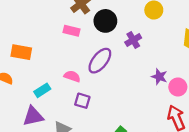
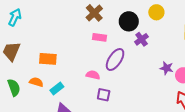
black circle: (105, 21) -> (129, 21), moved
pink rectangle: (71, 31) -> (100, 37), moved
cyan rectangle: (42, 90) -> (57, 89), moved

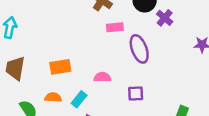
purple ellipse: (115, 60) -> (139, 49), turned -40
pink semicircle: (93, 75) -> (102, 77), moved

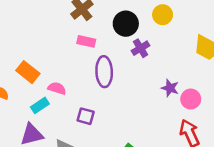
orange rectangle: (60, 67) -> (28, 72), moved, turned 30
cyan rectangle: (79, 99) -> (40, 105), moved

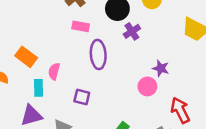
pink semicircle: (57, 88) -> (54, 71), turned -91
pink circle: (191, 99) -> (147, 86), moved
cyan rectangle: (40, 105) -> (38, 88), turned -56

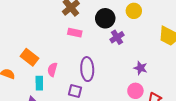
purple ellipse: (98, 54) -> (87, 69), moved
pink circle: (147, 86) -> (135, 91), moved

